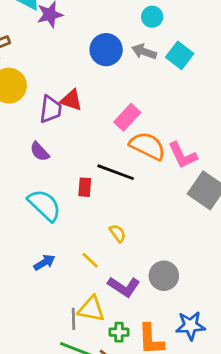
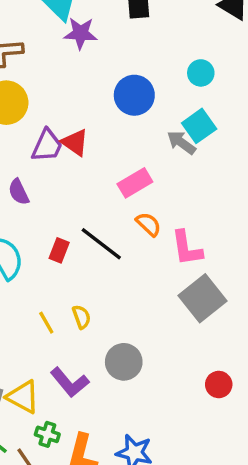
gray arrow: (144, 52) -> (181, 143), moved
cyan square: (180, 55) -> (199, 126), moved
orange semicircle: (147, 146) -> (148, 224), size x0.6
yellow line: (90, 260) -> (46, 323), moved
gray circle: (164, 276) -> (124, 362), moved

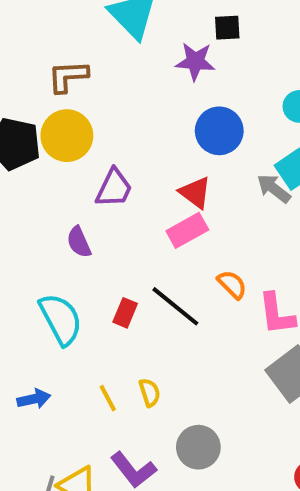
purple star: (81, 33) -> (195, 62), moved
red triangle: (75, 142) -> (195, 193), moved
pink rectangle: (135, 183) -> (187, 230), moved

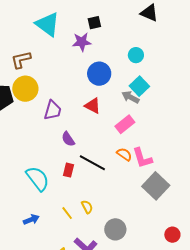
pink rectangle: (187, 230) -> (125, 124), moved
purple semicircle: (79, 242) -> (68, 139), moved
orange semicircle: (232, 284) -> (124, 154), moved

